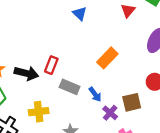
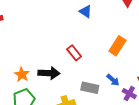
red rectangle: (51, 65) -> (74, 53), moved, turned -49
gray rectangle: (70, 87) -> (90, 88), moved

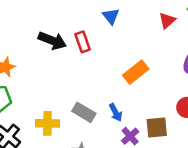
red rectangle: (74, 53) -> (83, 42), moved
black arrow: (49, 73) -> (52, 41), moved

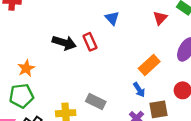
orange rectangle: (136, 72) -> (149, 65), moved
blue arrow: (116, 112) -> (139, 90), moved

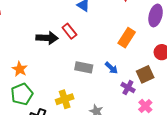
blue arrow: (139, 90) -> (111, 68), moved
gray rectangle: (96, 101) -> (84, 67), moved

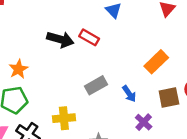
red rectangle: (69, 31) -> (89, 37), turned -35
gray rectangle: (84, 67) -> (96, 85), turned -54
brown square: (145, 74) -> (169, 98), moved

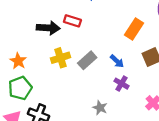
yellow cross: (64, 118) -> (60, 58), moved
purple cross: (144, 122) -> (121, 84), moved

